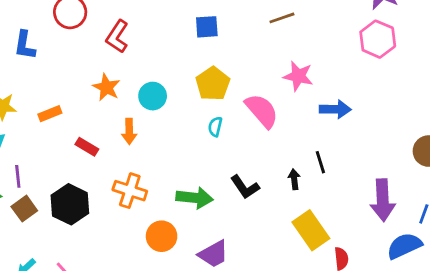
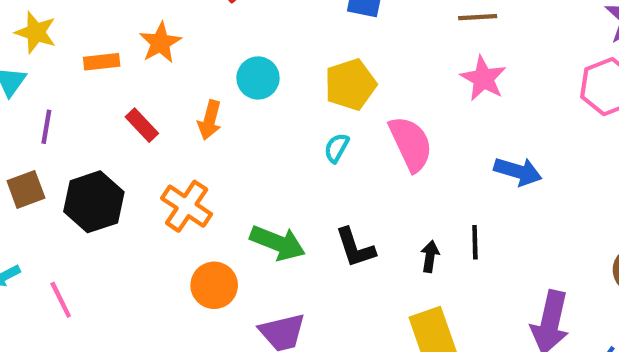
pink star: (298, 76) -> (483, 78), moved
orange star: (106, 87) -> (160, 43), moved
purple line: (18, 176) -> (46, 127), moved

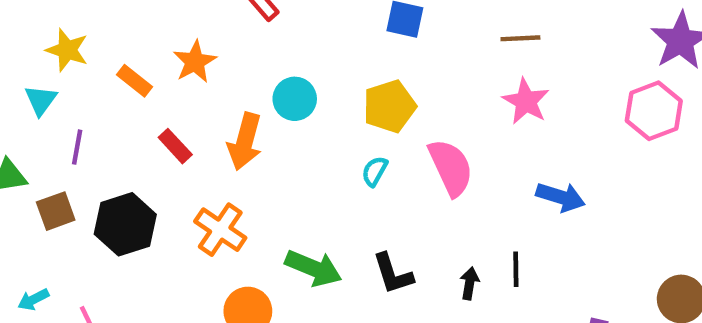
orange rectangle: (102, 62) -> (134, 81), turned 44
orange arrow: (210, 120) -> (245, 141), size x1.4

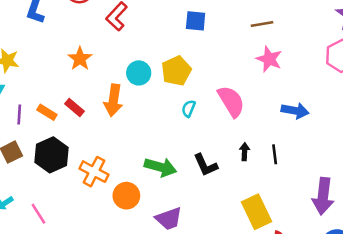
orange rectangle: (134, 81) -> (47, 112), moved
yellow pentagon: (389, 106) -> (176, 71), moved
orange cross: (220, 230) -> (94, 172), moved
black arrow: (469, 283) -> (245, 152), moved

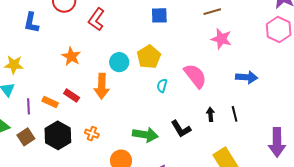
orange cross: (94, 172) -> (92, 134), moved, size x0.6

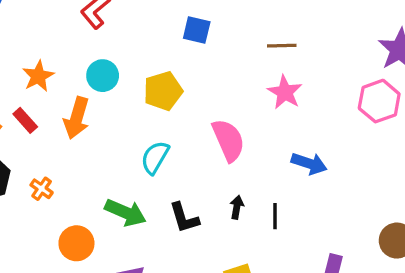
orange star: (71, 56) -> (38, 76), moved
cyan circle: (119, 62) -> (103, 76), moved
cyan semicircle: (162, 86) -> (155, 157), moved, size x1.5

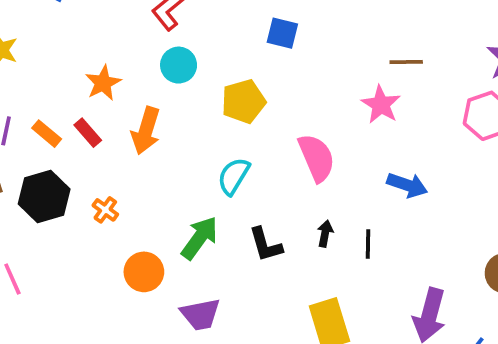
brown line: (282, 46) -> (406, 62), moved
cyan circle: (103, 76) -> (179, 65), moved
green arrow: (125, 213) -> (200, 238), turned -78

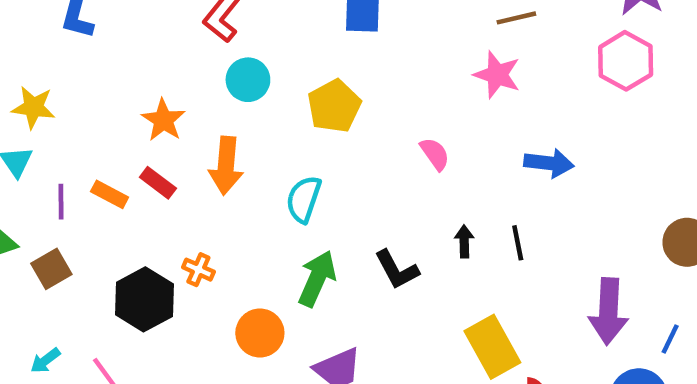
pink semicircle: (317, 158) -> (435, 154), size x0.6
cyan semicircle: (234, 176) -> (304, 199), moved
black hexagon: (44, 196) -> (144, 299), moved

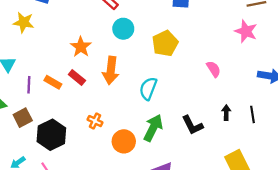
yellow star: (33, 107) -> (24, 22), moved
black hexagon: (144, 299) -> (51, 135), moved
orange circle: (260, 333) -> (124, 141), moved

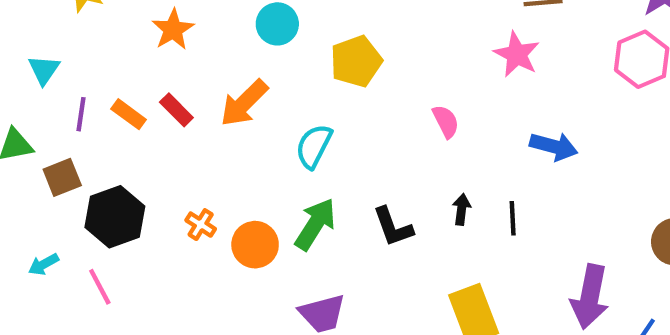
orange star: (81, 47) -> (173, 30), moved
orange arrow: (111, 70) -> (244, 103), turned 32
orange cross: (95, 121) -> (201, 225), moved

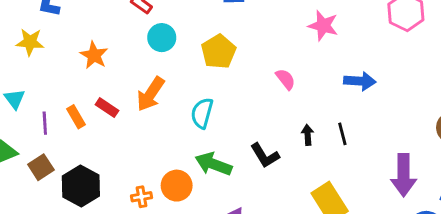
orange rectangle: (129, 114) -> (76, 117), turned 35
green arrow: (315, 224) -> (213, 164), turned -90
orange cross: (201, 225) -> (142, 197), moved, turned -30

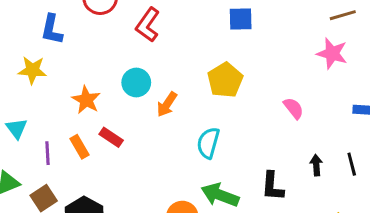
cyan circle: (162, 38) -> (136, 83), moved
orange star: (94, 55) -> (86, 100), moved
orange arrow: (151, 94) -> (167, 104), moved, size x0.7
black L-shape: (265, 156) -> (272, 186), turned 36

